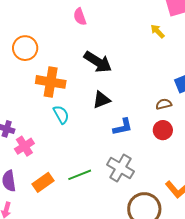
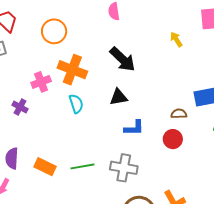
yellow arrow: (158, 31) -> (176, 39), moved
pink cross: (24, 146) -> (41, 82), moved
gray cross: (120, 168) -> (124, 168), turned -32
orange rectangle: (43, 182) -> (45, 167), turned 50

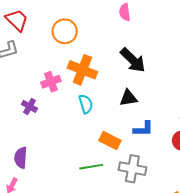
orange rectangle: (45, 167) -> (110, 140), moved

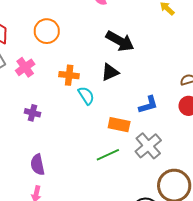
orange cross: (82, 70) -> (69, 75), moved, size x0.7
pink cross: (51, 82) -> (25, 67), moved
black triangle: (128, 98) -> (110, 72), moved
gray cross: (132, 169) -> (148, 146), turned -36

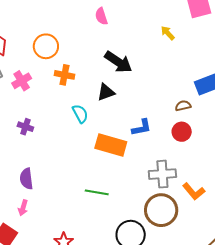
orange cross: (69, 75) -> (64, 75), moved
orange rectangle: (119, 125) -> (111, 145), size x1.4
gray cross: (148, 146) -> (162, 174), moved, turned 32
green line: (108, 155) -> (97, 192), moved, turned 30

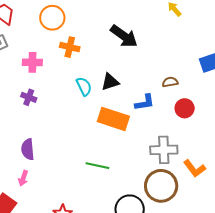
pink cross: (22, 81) -> (32, 62), moved, turned 30
black triangle: (106, 92) -> (110, 82), moved
brown semicircle: (183, 106) -> (170, 82), moved

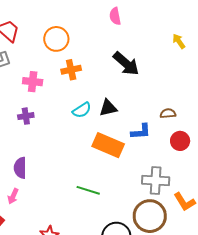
orange cross: (70, 47) -> (71, 70), turned -30
cyan semicircle: (84, 86) -> (82, 110), turned 78
purple cross: (29, 97) -> (26, 116), turned -35

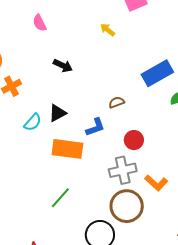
black arrow: (126, 64) -> (63, 66), size x0.7
red circle: (180, 141) -> (134, 140), moved
green line: (88, 190) -> (60, 198), turned -50

